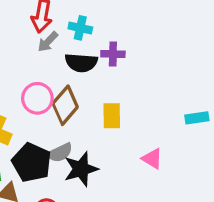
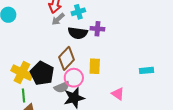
cyan cross: (80, 28) -> (78, 12), turned -32
pink circle: (37, 98) -> (74, 78), moved
black pentagon: (32, 162) -> (42, 73), moved

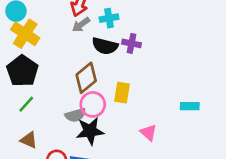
yellow cross: (22, 73) -> (25, 34), moved
black pentagon: (42, 73) -> (22, 71), moved
green line: (24, 96) -> (26, 104), moved, turned 40

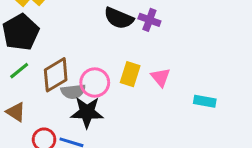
brown diamond: (86, 78) -> (56, 75), moved
pink triangle: (148, 133) -> (161, 77), moved

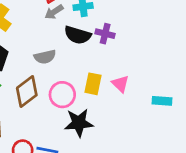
gray semicircle: (73, 92) -> (45, 57), moved
black star: (87, 112) -> (79, 123), moved

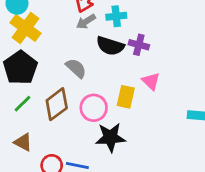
gray semicircle: (45, 57) -> (76, 68), turned -125
pink triangle: (120, 84) -> (151, 81), moved

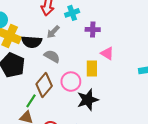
gray arrow: (86, 22) -> (53, 32), moved
black semicircle: (110, 46) -> (32, 42), moved
green line: (22, 104) -> (31, 101), moved

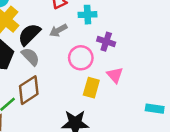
black semicircle: (32, 42) -> (29, 34), turned 114
gray semicircle: (52, 56) -> (30, 57), moved
pink circle: (71, 82) -> (81, 58), moved

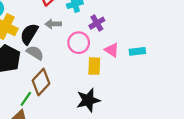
gray arrow: (58, 30) -> (53, 24), turned 42
purple cross: (106, 42) -> (97, 23), turned -35
cyan rectangle: (155, 109) -> (137, 51), moved

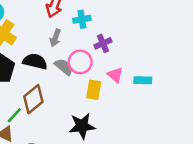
gray arrow: (53, 24) -> (55, 38), turned -77
black semicircle: (29, 34) -> (35, 61), moved, turned 65
gray semicircle: (35, 53) -> (64, 67), moved

